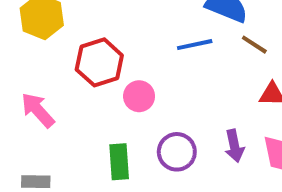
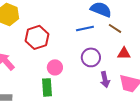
pink circle: (139, 96) -> (55, 67), moved
purple circle: (177, 152) -> (91, 57), moved

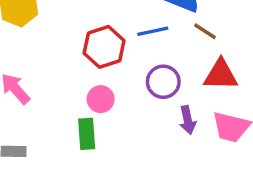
red hexagon: (37, 37) -> (104, 47), moved
red triangle: (124, 53) -> (221, 75), size x1.5

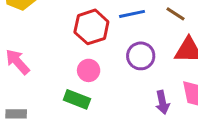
purple arrow: (188, 120) -> (162, 102), moved
green rectangle: (87, 134) -> (77, 99), turned -65

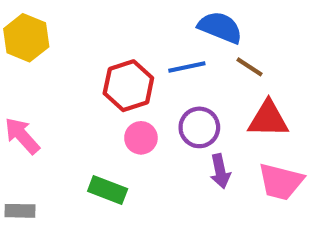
pink circle: (89, 70) -> (141, 138), moved
purple arrow: (162, 102) -> (220, 171), moved

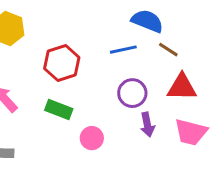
red hexagon: (128, 86) -> (62, 63), moved
pink circle: (141, 138) -> (92, 138), moved
green rectangle: (108, 190) -> (59, 110), moved

